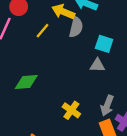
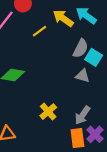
gray semicircle: (76, 27) -> (81, 48), moved

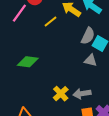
gray arrow: (83, 115) -> (82, 94), moved, turned 48

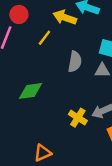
gray semicircle: (88, 36) -> (75, 62), moved

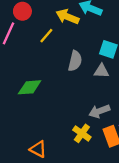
yellow cross: (78, 118) -> (82, 133), moved
orange triangle: (43, 153) -> (38, 149), turned 48

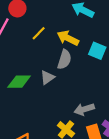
yellow arrow: (67, 17) -> (68, 38), moved
gray triangle: (102, 71) -> (47, 77), moved, turned -42

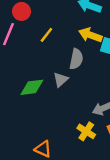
yellow arrow: (68, 38) -> (90, 35), moved

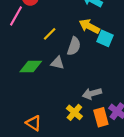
yellow line: (46, 35) -> (50, 34), moved
gray triangle: (61, 80) -> (57, 63), turned 48

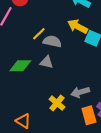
gray semicircle: (74, 46) -> (52, 41), moved, turned -96
yellow cross: (74, 112) -> (57, 103), moved

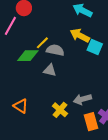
green diamond: (20, 66) -> (28, 56), moved
orange triangle: (23, 121) -> (21, 106), moved

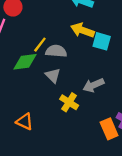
gray triangle: (50, 70) -> (53, 75), turned 40
gray arrow: (82, 99) -> (93, 85), moved
yellow cross: (60, 110) -> (69, 102), moved

